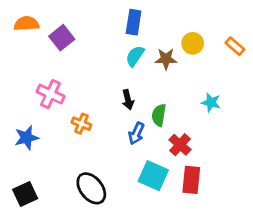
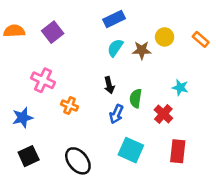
blue rectangle: (134, 22) -> (114, 19), turned 55
orange semicircle: (27, 24) -> (14, 31), moved
red cross: (180, 145) -> (163, 114), moved
red rectangle: (191, 180) -> (178, 151), moved
black square: (25, 194) -> (29, 156), moved

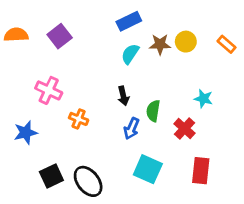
brown star: (142, 50) -> (160, 44), moved
black square: (29, 156) -> (51, 176), moved

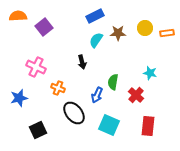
orange semicircle: (16, 35) -> (18, 16), moved
yellow circle: (186, 42) -> (145, 28), moved
orange rectangle: (227, 44) -> (167, 33), turned -48
black arrow: (123, 96) -> (82, 62), moved
black ellipse: (88, 181) -> (74, 113), moved

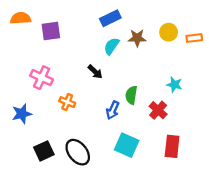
purple square: (44, 27) -> (51, 31), turned 30
black arrow: (82, 62) -> (95, 72), turned -32
black ellipse: (74, 113) -> (78, 152), moved

